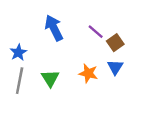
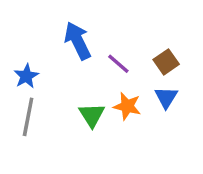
purple line: (96, 32) -> (118, 64), moved
green triangle: (50, 78) -> (92, 115), moved

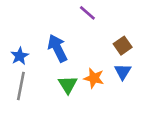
blue arrow: (78, 41) -> (57, 48), moved
purple line: (118, 64) -> (87, 13), moved

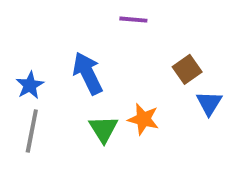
purple line: (87, 13) -> (133, 20), turned -36
blue triangle: (123, 72) -> (209, 103), moved

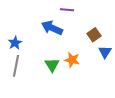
blue arrow: (88, 73) -> (52, 28), moved, turned -40

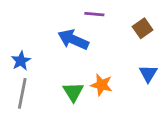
brown square: (94, 35) -> (143, 28), moved

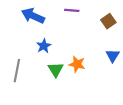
blue arrow: (73, 40) -> (33, 16), moved
blue star: (21, 61) -> (44, 46), moved

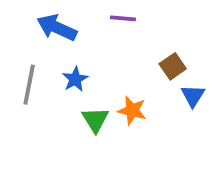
brown square: (108, 21) -> (173, 66), moved
gray line: (17, 71) -> (29, 85), moved

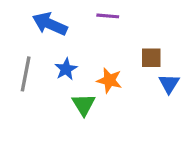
brown square: (173, 66) -> (151, 58), turned 35
orange star: (132, 110) -> (109, 80), moved

